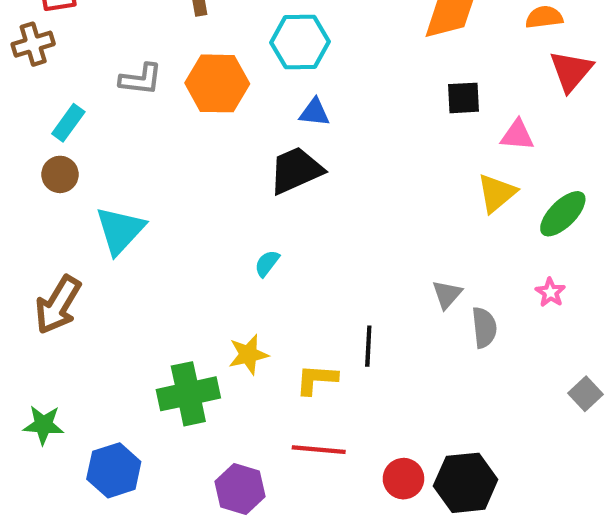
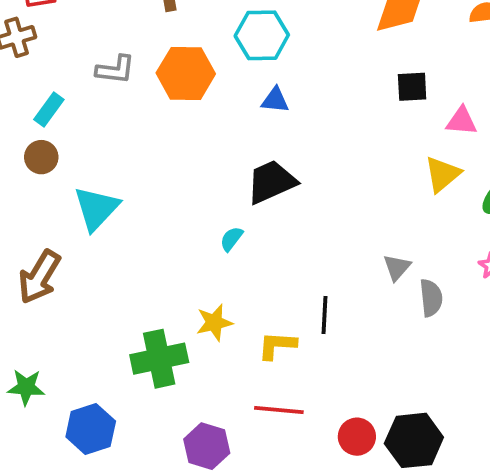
black trapezoid: (296, 170) -> (271, 182), moved

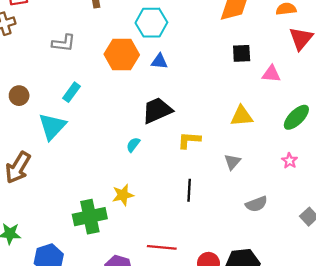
orange hexagon: (186, 73) -> (122, 55), moved
cyan rectangle: (49, 110) -> (72, 92), moved
yellow triangle: (442, 174) -> (242, 116), moved, turned 35
gray semicircle: (431, 298) -> (256, 204), moved, turned 75
yellow L-shape: (277, 345) -> (189, 140), moved

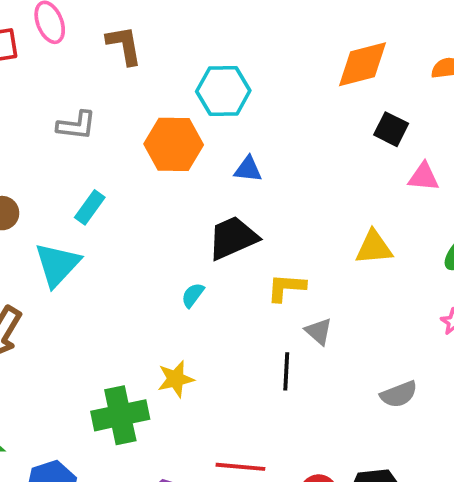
black square: (242, 53) -> (391, 129), moved, turned 30
blue triangle: (159, 61) -> (248, 169), moved
gray triangle: (232, 162) -> (319, 331), moved, turned -30

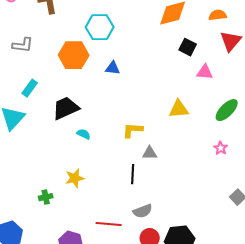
black trapezoid: (233, 238) -> (66, 108), moved
cyan semicircle: (193, 295) -> (84, 134), turned 80
gray triangle: (319, 331) -> (150, 153), turned -42
gray semicircle: (399, 394) -> (143, 211), moved
green cross: (120, 415) -> (46, 197), size x0.5

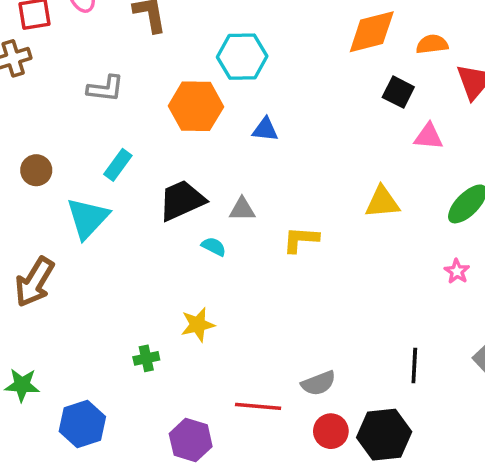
orange semicircle: (218, 15) -> (432, 44), moved
gray triangle: (150, 153) -> (242, 209), moved
black line: (133, 174) -> (414, 365), moved

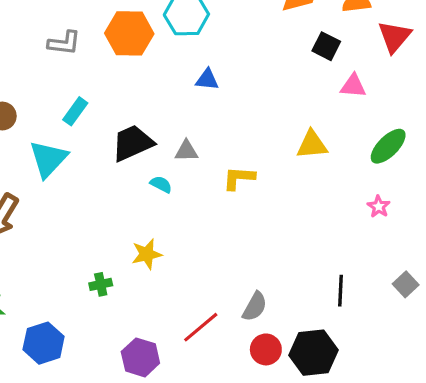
orange hexagon: (196, 106) -> (129, 33), moved
gray semicircle: (318, 383) -> (255, 307), turned -40
red line: (258, 406) -> (201, 327), turned -45

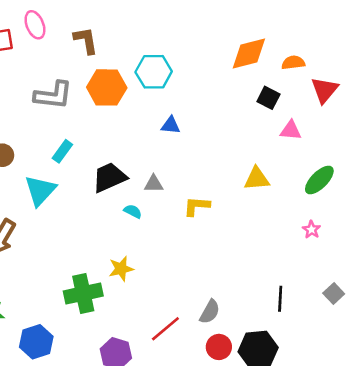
gray L-shape: (64, 43) -> (53, 95), size x1.4
green cross: (101, 284) -> (83, 293), size x2.0

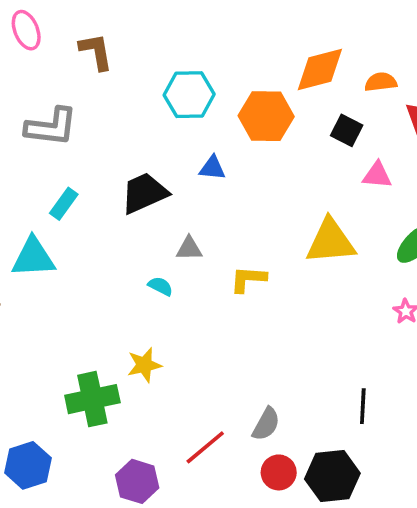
orange hexagon: (107, 87) -> (266, 116), moved
black trapezoid: (109, 177) -> (144, 193), moved
yellow triangle: (257, 179) -> (331, 241), size x1.4
cyan triangle: (40, 190) -> (33, 258), turned 44

